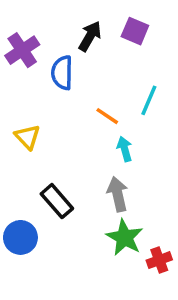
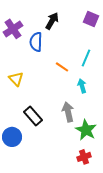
purple square: (135, 31) -> (91, 19), moved
cyan arrow: (125, 149) -> (82, 86), moved
green star: (125, 237) -> (86, 130), moved
red cross: (159, 260) -> (84, 157), moved

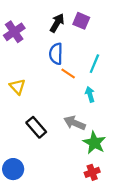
purple square: (91, 19) -> (81, 21), moved
blue semicircle: (36, 42) -> (56, 54), moved
gray arrow: (68, 112) -> (75, 123), turned -54
blue circle: (12, 137) -> (13, 169), moved

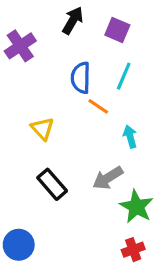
black arrow: (57, 23) -> (73, 20), moved
cyan line: (94, 64) -> (124, 76), moved
yellow triangle: (18, 87) -> (43, 129), moved
gray arrow: (75, 123) -> (108, 178), turned -55

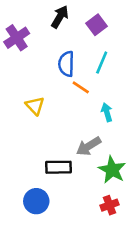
purple square: (117, 30) -> (96, 25), turned 30
black rectangle: (52, 184) -> (59, 167), moved, turned -50
blue circle: (19, 245) -> (36, 201), moved

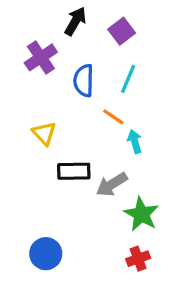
purple cross: (17, 38) -> (41, 57), moved
orange line: (81, 87) -> (113, 117), moved
black rectangle: (59, 167) -> (74, 171), moved

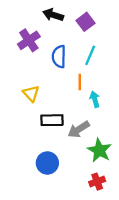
black arrow: (75, 21) -> (53, 15), turned -102
orange line: (113, 117) -> (80, 82), turned 56
blue circle: (46, 254) -> (47, 163), moved

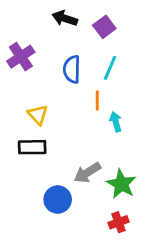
purple cross: (29, 40) -> (21, 57), moved
black rectangle: (52, 120) -> (32, 147), moved
gray arrow: (79, 129) -> (87, 173), moved

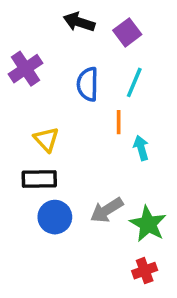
blue circle: (58, 200) -> (55, 217), moved

